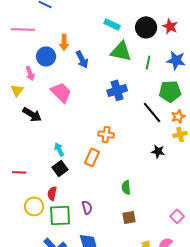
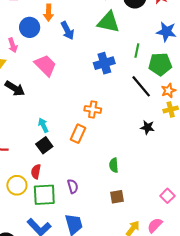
green line: (148, 62) -> (137, 51), moved

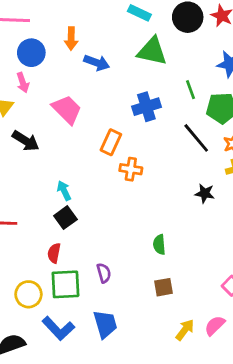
blue circle: (30, 27) -> (31, 53), moved
blue arrow: (67, 31) -> (97, 63), turned -42
green line: (137, 51) -> (191, 90), turned -32
orange rectangle: (78, 134) -> (111, 142), moved
yellow circle: (17, 185) -> (28, 294), moved

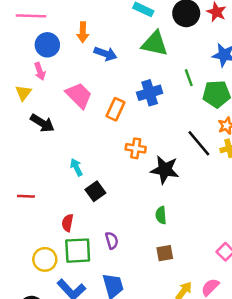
black line: (196, 138) -> (199, 143), moved
orange rectangle: (111, 142) -> (116, 109), moved
black star: (205, 193) -> (165, 170), moved, size x1.6
black square: (65, 218) -> (95, 191), moved

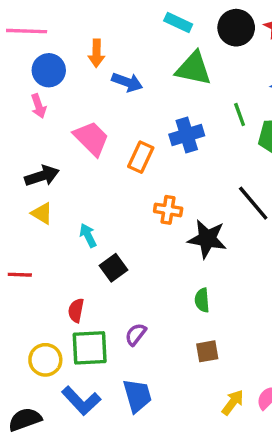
yellow triangle: (23, 93) -> (42, 213), moved, turned -36
black arrow: (42, 123) -> (42, 176), turned -50
purple semicircle: (112, 240) -> (136, 334), turned -126

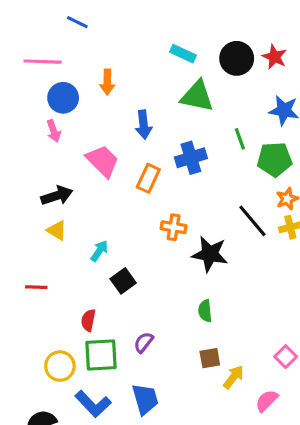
blue arrow: (127, 82) -> (144, 125), moved, turned 64
cyan arrow: (88, 235) -> (99, 251), turned 60
yellow arrow: (233, 402) -> (233, 377), moved

